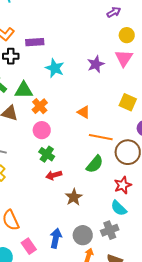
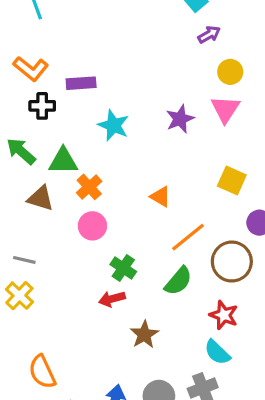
orange line: (101, 137) -> (188, 237), turned -50
green cross: (47, 154) -> (123, 268), moved
red star: (123, 185) -> (224, 315), turned -30

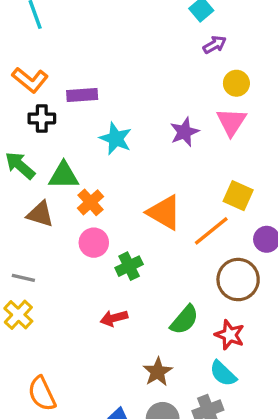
orange triangle: (160, 197) -> (164, 212), size x1.6
orange line: (188, 237) -> (211, 231), moved
green cross: (123, 268) -> (129, 266), moved, turned 30
green semicircle: (178, 281) -> (184, 320), moved
brown star: (144, 334) -> (158, 372), moved

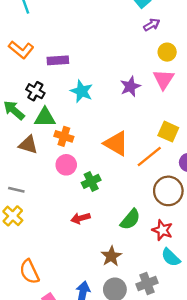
black cross: (42, 118) -> (35, 91), moved, turned 30
orange cross: (90, 202) -> (64, 136), turned -30
cyan semicircle: (223, 373) -> (171, 257), moved

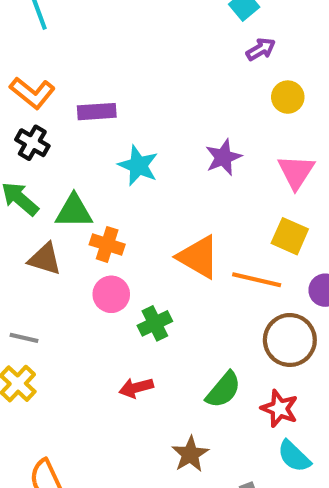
pink triangle: (164, 79) -> (296, 172), moved
black cross: (35, 91) -> (32, 143), moved
orange line: (149, 157) -> (257, 280), turned 52

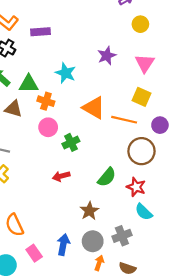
cyan star: (138, 166) -> (66, 73), moved

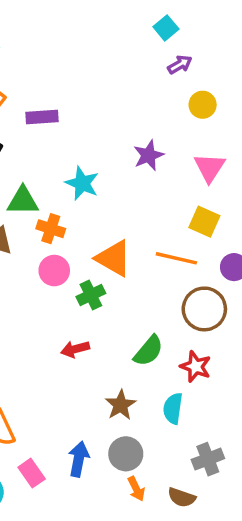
orange triangle: (94, 108) -> (114, 258), moved
cyan semicircle: (144, 212) -> (173, 408), moved, turned 54
gray cross: (122, 236) -> (208, 459), moved
orange arrow: (99, 263) -> (136, 489), turned 136

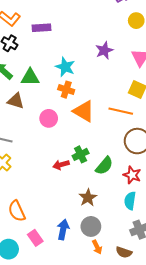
orange cross: (51, 229) -> (66, 90), moved
green cross: (91, 295) -> (81, 154), moved
cyan semicircle: (173, 408) -> (130, 201), moved

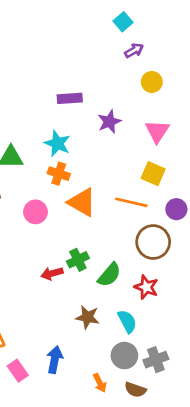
purple rectangle: (41, 28) -> (70, 98), moved
brown star: (88, 198) -> (87, 317), turned -30
cyan semicircle: (130, 201) -> (127, 321), moved, turned 144
gray circle: (91, 226) -> (124, 356), moved

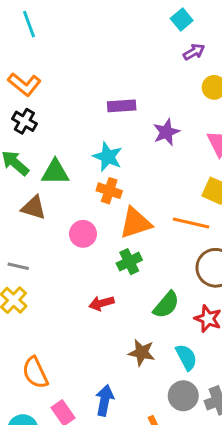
orange triangle: (82, 202) -> (135, 223), turned -48
green cross: (78, 260) -> (129, 262), moved

